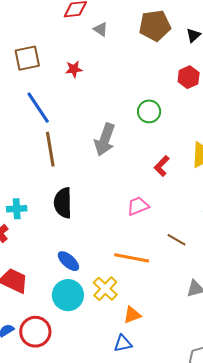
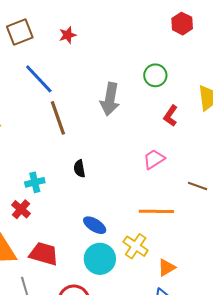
green circle: (149, 111) -> (155, 75), moved
black semicircle: (63, 203) -> (79, 169), size x0.6

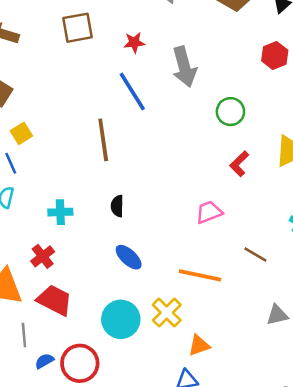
blue line: (39, 79) -> (132, 92), moved
gray arrow: (110, 99) -> (184, 67), moved, turned -36
red cross: (21, 209) -> (43, 256), moved
blue ellipse: (95, 225) -> (129, 257), moved

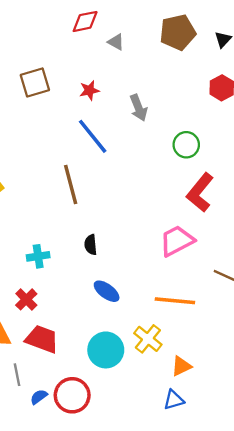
gray arrow: (184, 67) -> (139, 108), size x0.7
red L-shape: (239, 164) -> (200, 192), size x1.6
pink trapezoid: (209, 212) -> (177, 241), size x1.4

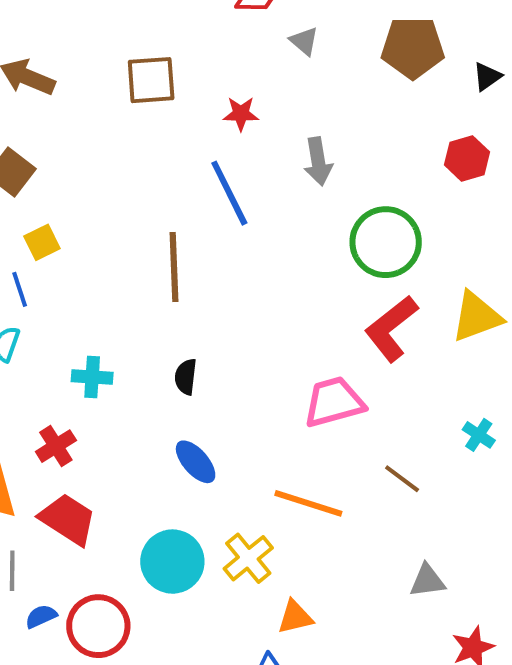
green circle: (186, 145) -> (386, 242), size x1.5

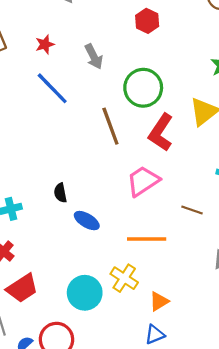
red hexagon: (467, 158) -> (147, 21), moved
brown line: (174, 267) -> (110, 126), moved
blue ellipse: (196, 462) -> (87, 221), moved
red trapezoid: (68, 519) -> (22, 288), turned 132

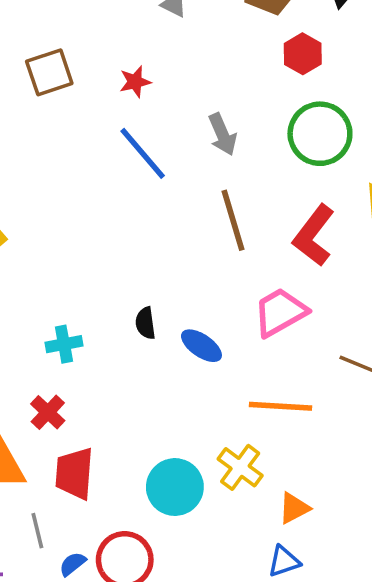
gray arrow: (94, 57) -> (222, 134), moved
green circle: (143, 88) -> (320, 134), moved
blue ellipse: (87, 221) -> (201, 346), moved
red trapezoid: (22, 288) -> (74, 473), turned 124

